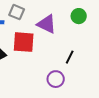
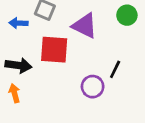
purple circle: (56, 79) -> (93, 87), moved

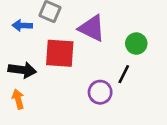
green circle: (127, 15) -> (136, 44), moved

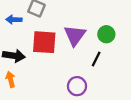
purple triangle: (92, 28) -> (75, 35), moved, turned 40
purple circle: (100, 92) -> (77, 86), moved

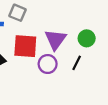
purple circle: (77, 86) -> (48, 64), moved

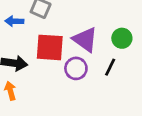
purple triangle: (55, 39) -> (85, 40), turned -30

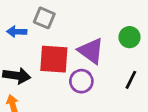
green circle: (122, 38) -> (130, 37), moved
black line: (110, 67) -> (131, 80), moved

